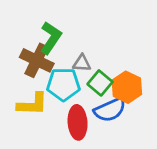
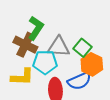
gray triangle: (82, 63) -> (59, 47), size x1.6
green square: (100, 83) -> (82, 48), moved

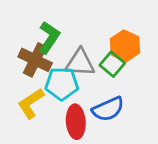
orange hexagon: (92, 64) -> (125, 46), moved
yellow L-shape: (22, 77) -> (31, 103), turned 145

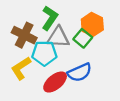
green L-shape: (49, 37) -> (50, 18), moved
red ellipse: (76, 122) -> (55, 82), turned 55

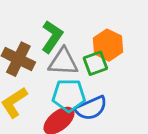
green square: (83, 38) -> (95, 63), turned 30
cyan pentagon: (44, 53) -> (69, 95), moved

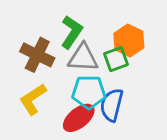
blue semicircle: (91, 108) -> (112, 105), turned 128

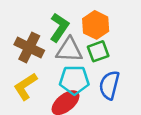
orange hexagon: (129, 41) -> (96, 25), moved
blue semicircle: (112, 105) -> (109, 85), moved

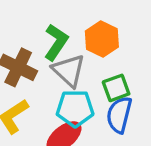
gray triangle: (69, 50) -> (69, 71), turned 40
green square: (98, 51) -> (116, 88), moved

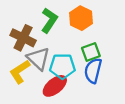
gray triangle: (69, 71) -> (38, 59), moved

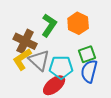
yellow L-shape: (20, 72) -> (22, 59), moved

